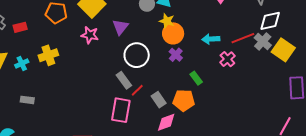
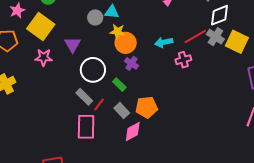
pink cross: (227, 59) -> (183, 60), turned 35
green rectangle: (196, 78) -> (119, 85), moved

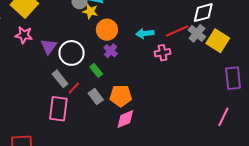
yellow star: (118, 32) -> (90, 11), moved
purple triangle: (73, 45) -> (49, 47), moved
pink diamond: (133, 132) -> (125, 119), moved

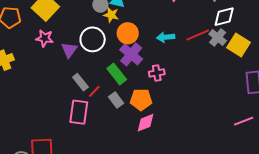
purple cross: (111, 51) -> (131, 54), size x1.6
white circle: (72, 53) -> (93, 39), moved
pink cross: (163, 53) -> (157, 73), moved
green rectangle: (96, 70) -> (117, 74), size x1.5
pink line: (223, 117) -> (244, 121), turned 42

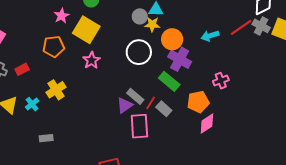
pink star: (45, 38) -> (92, 60), turned -30
purple triangle: (69, 50) -> (125, 105), moved, turned 30
pink cross: (157, 73) -> (221, 81), moved
gray rectangle: (116, 100) -> (164, 109), moved

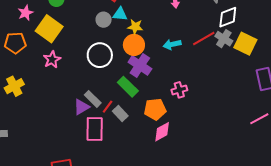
yellow star: (152, 24) -> (135, 27), moved

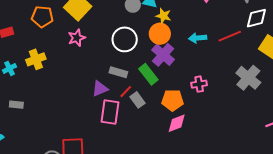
gray cross: (224, 39) -> (248, 78), moved, size x1.4
gray rectangle: (93, 99) -> (118, 72), moved, turned -36

